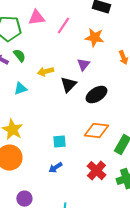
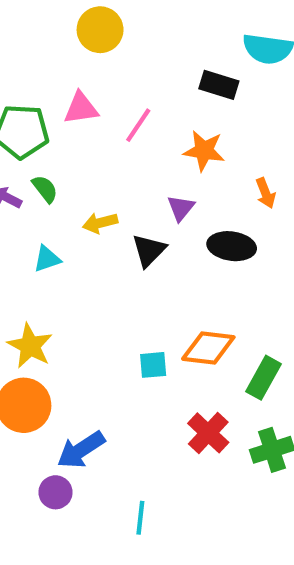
black ellipse: (96, 95) -> (232, 246), moved, turned 40
cyan square: (59, 142) -> (153, 365), moved
blue arrow: (55, 168) -> (81, 450), moved, size x1.6

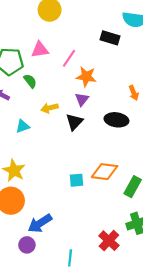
orange star: (204, 151) -> (86, 77), moved
green semicircle: (45, 189) -> (30, 81), moved
purple triangle: (181, 208) -> (82, 99), moved
red cross: (208, 433) -> (109, 241), moved

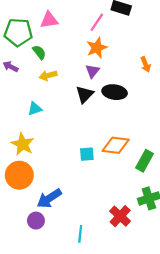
pink line: (69, 58) -> (97, 22), moved
orange star: (86, 77) -> (97, 48), turned -30
yellow arrow: (50, 108) -> (48, 75), moved
black ellipse: (116, 120) -> (115, 92), moved
cyan triangle: (23, 126) -> (35, 109), moved

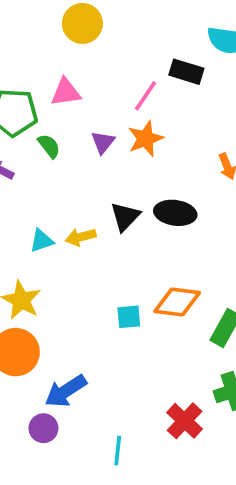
purple triangle: (92, 71) -> (103, 142), moved
yellow arrow: (48, 75) -> (81, 237), moved

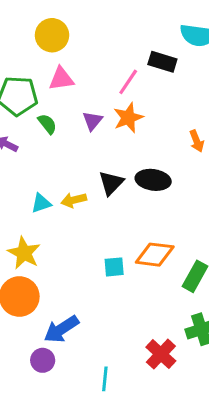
yellow circle: (82, 23) -> (52, 35), moved

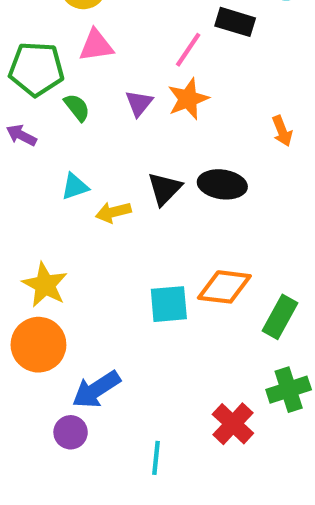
cyan triangle: (41, 203) -> (75, 187), moved
cyan square: (114, 267) -> (169, 304), size x1.4

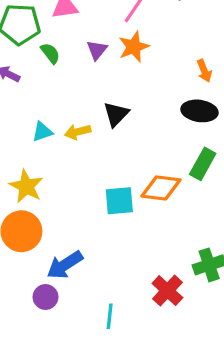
black ellipse: (222, 184) -> (199, 111), moved
cyan triangle: (75, 187) -> (42, 132), moved
green rectangle: (280, 317) -> (203, 164), moved

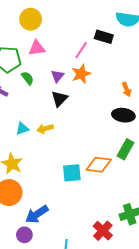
black triangle: (116, 114) -> (59, 99), moved

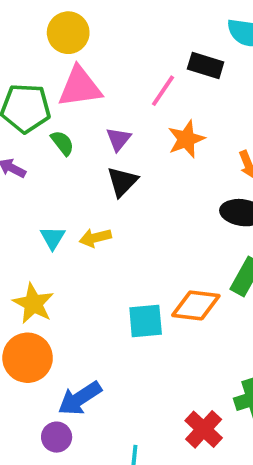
pink triangle: (37, 48) -> (80, 87), size x1.4
orange star: (81, 74) -> (186, 139), moved
cyan triangle: (22, 129) -> (53, 238), turned -40

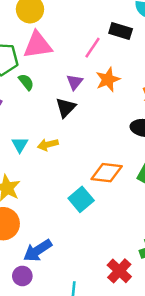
purple triangle: (118, 139) -> (75, 82), moved
orange diamond: (196, 305) -> (107, 173), moved
cyan square: (146, 321) -> (81, 199), turned -35

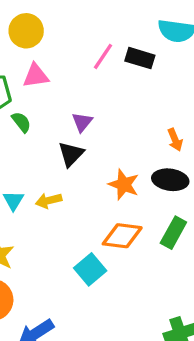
pink triangle: (38, 45) -> (36, 76), size x0.7
pink line: (93, 48) -> (103, 56), moved
orange star: (108, 79) -> (124, 185), moved, turned -30

